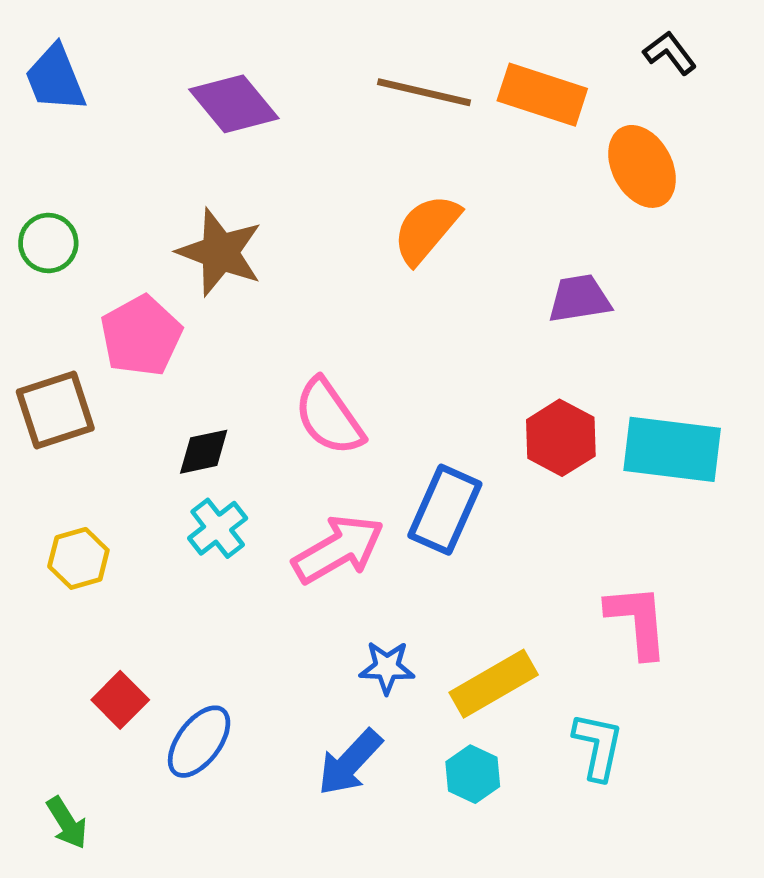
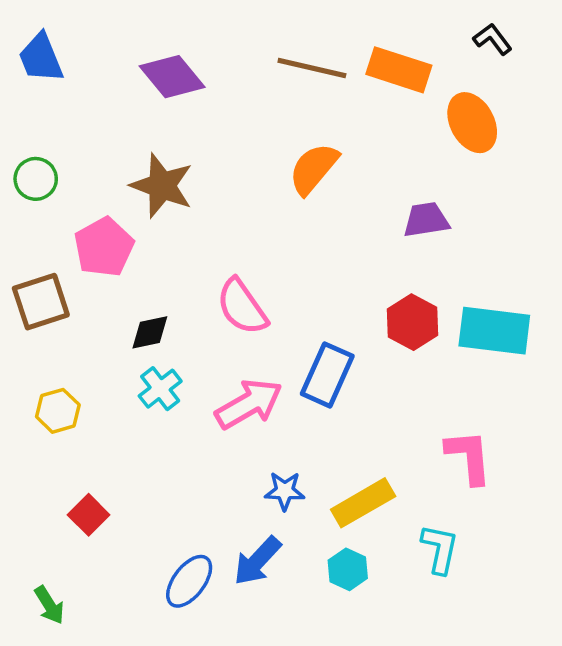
blue ellipse: (199, 742) -> (189, 581), moved

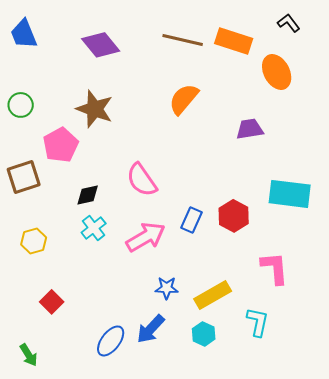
red hexagon: (412, 322) -> (234, 216), moved
blue rectangle: (327, 375) -> (192, 220), size x0.7

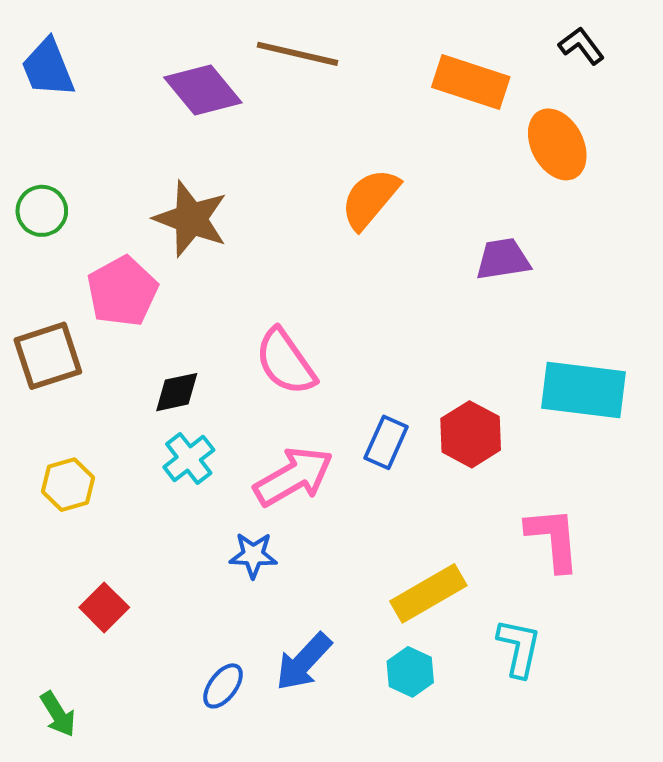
brown line: (183, 40) -> (298, 54), moved
blue star: (167, 288) -> (253, 555), moved
blue ellipse: (111, 341) -> (223, 686), size x0.7

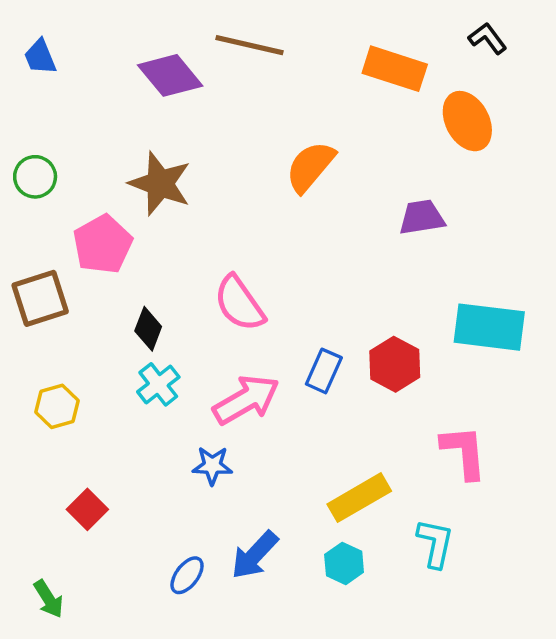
blue trapezoid: (48, 68) -> (40, 57), size x0.7
black diamond: (177, 392) -> (148, 329), turned -57

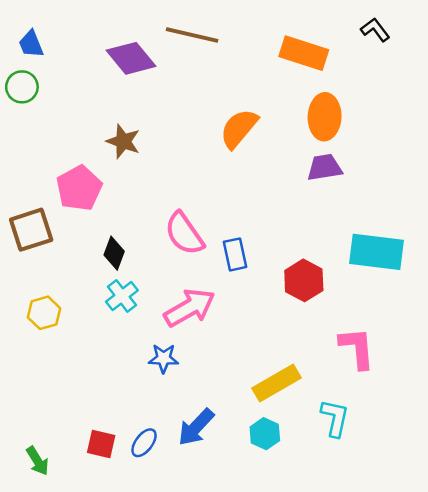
orange ellipse: (467, 121) -> (325, 117), moved, turned 30
green circle: (35, 177) -> (22, 87), moved
brown star: (160, 184) -> (123, 141), size x0.7
blue rectangle: (324, 371) -> (235, 254), moved, turned -36
red square: (87, 509) -> (101, 444), moved, turned -32

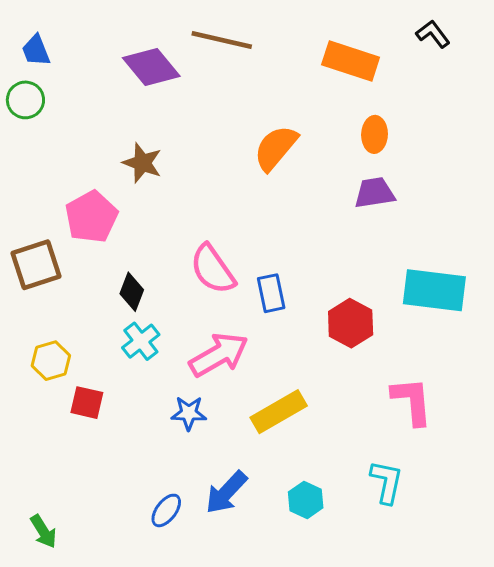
orange ellipse: (325, 117) -> (375, 134), size x0.7
yellow rectangle: (276, 383) -> (279, 412), moved
red square: (101, 444) -> (87, 403), moved

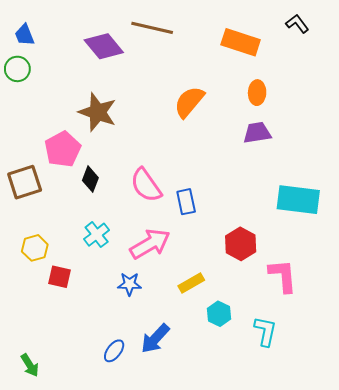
brown star: (142, 163) -> (98, 112), size x1.4
black diamond: (132, 292) -> (90, 179), moved
red hexagon: (351, 323) -> (241, 244), moved
yellow rectangle: (279, 412) -> (191, 283), size x0.7
cyan hexagon: (306, 500) -> (219, 314), moved

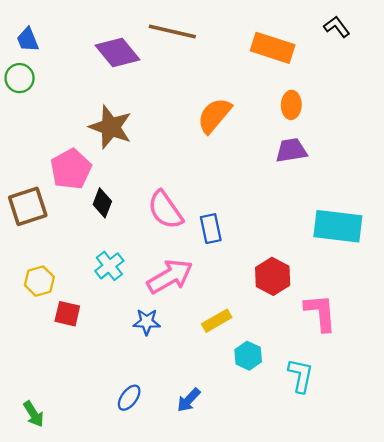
blue arrow: (155, 339) -> (189, 400), moved, size x0.7

